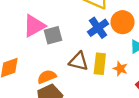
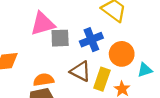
orange circle: (123, 22) -> (122, 54), moved
blue cross: (98, 28) -> (91, 40), moved

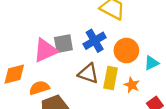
pink triangle: (43, 24) -> (45, 50), moved
orange semicircle: (44, 80) -> (39, 88), moved

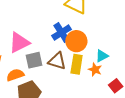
gray square: (63, 44) -> (34, 60), moved
orange circle: (126, 51) -> (76, 41), moved
cyan triangle: (151, 63) -> (102, 56), moved

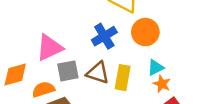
orange circle: (76, 41) -> (145, 32), moved
orange star: (95, 70) -> (162, 84), moved

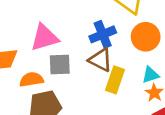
brown triangle: (98, 73) -> (101, 60), moved

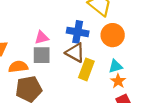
blue cross: (103, 34) -> (78, 32), turned 30
pink triangle: (45, 38) -> (42, 38), moved, size x0.6

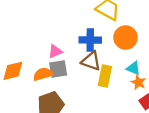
cyan triangle: (115, 66) -> (133, 68), turned 48
orange semicircle: (18, 67) -> (43, 74), moved

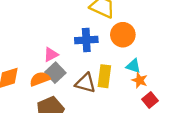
brown triangle: (91, 61) -> (85, 83), moved
gray square: (58, 69) -> (55, 73), turned -30

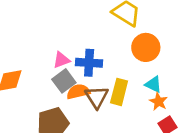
blue cross: (86, 40) -> (89, 63), moved
orange semicircle: (40, 79) -> (78, 92), moved
brown triangle: (85, 83) -> (97, 97), turned 35

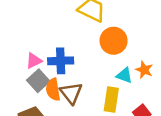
orange semicircle: (78, 92) -> (53, 90), turned -80
yellow rectangle: (119, 92) -> (111, 100), moved
orange star: (159, 102) -> (144, 70), moved

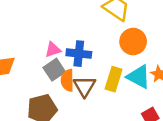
cyan triangle: (124, 75) -> (139, 77), size x1.5
yellow rectangle: (111, 100) -> (114, 79), moved

